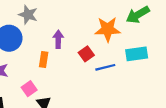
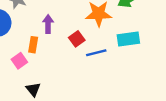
pink square: (29, 89) -> (19, 61), moved

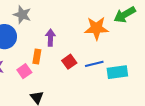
red square: (77, 39) -> (69, 62), moved
cyan rectangle: (128, 39) -> (117, 72), moved

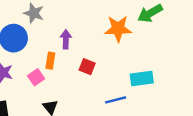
red square: (69, 62) -> (87, 67), turned -32
blue line: (94, 64) -> (116, 100), moved

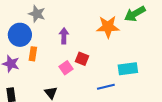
orange rectangle: (50, 61) -> (33, 54), moved
pink square: (36, 77) -> (66, 68), moved

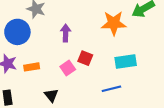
orange rectangle: (33, 54) -> (32, 67), moved, turned 72
cyan rectangle: (128, 69) -> (126, 61), moved

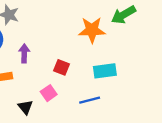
purple arrow: (66, 33) -> (24, 53), moved
pink square: (68, 68) -> (49, 93), moved

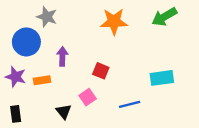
orange star: (92, 30) -> (114, 22), moved
cyan rectangle: (105, 71) -> (162, 78), moved

